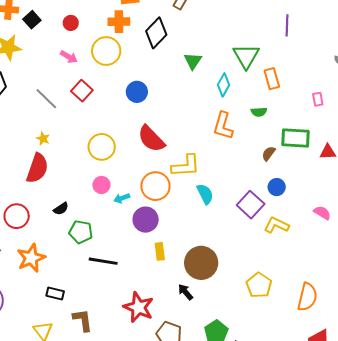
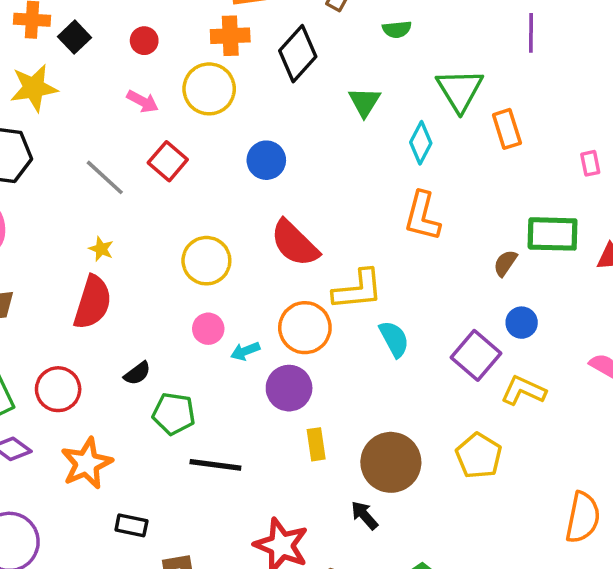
green semicircle: (259, 112) -> (397, 29), moved
yellow pentagon: (259, 285) -> (479, 456), moved

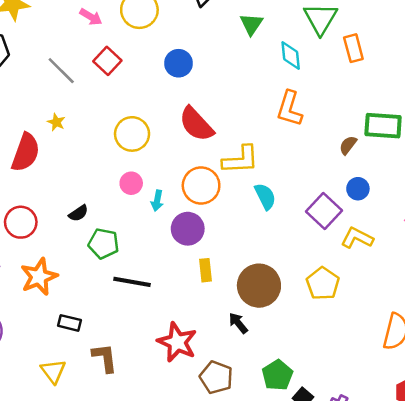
cyan diamond: (421, 143) -> (291, 56), turned -36
red semicircle: (93, 302) -> (26, 152), moved
cyan arrow: (245, 351) -> (157, 201), turned -60

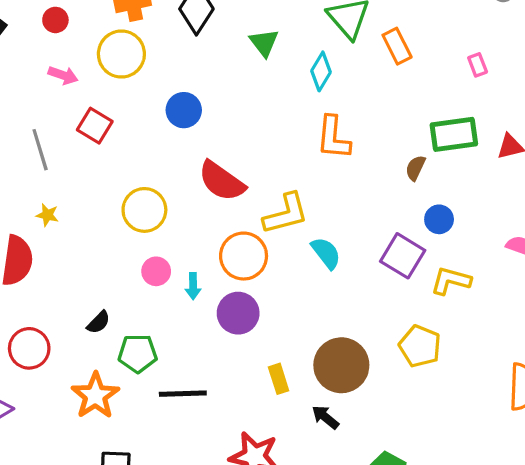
cyan diamond: (291, 56) -> (321, 71), turned 48
gray line: (61, 71) -> (40, 150), turned 40
yellow rectangle: (206, 270) -> (279, 379), moved
orange star: (39, 277) -> (95, 396), moved

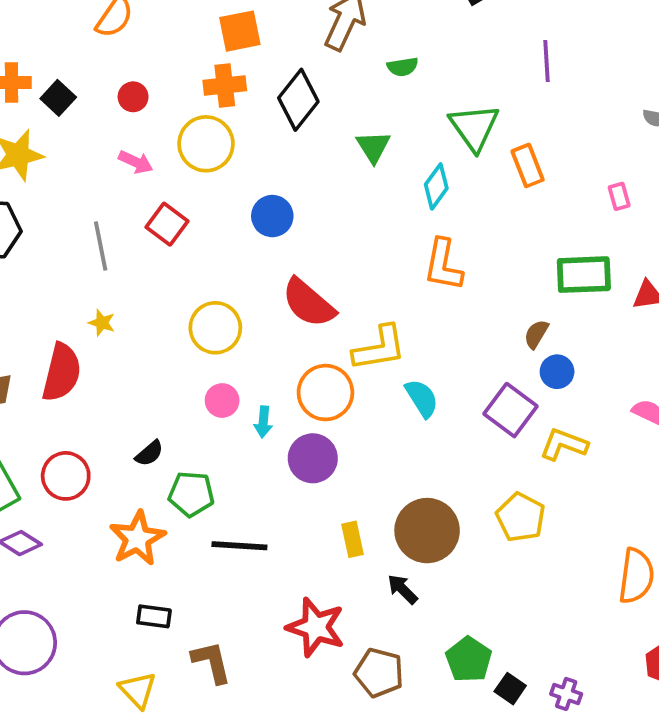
brown semicircle: (415, 168) -> (536, 334), moved

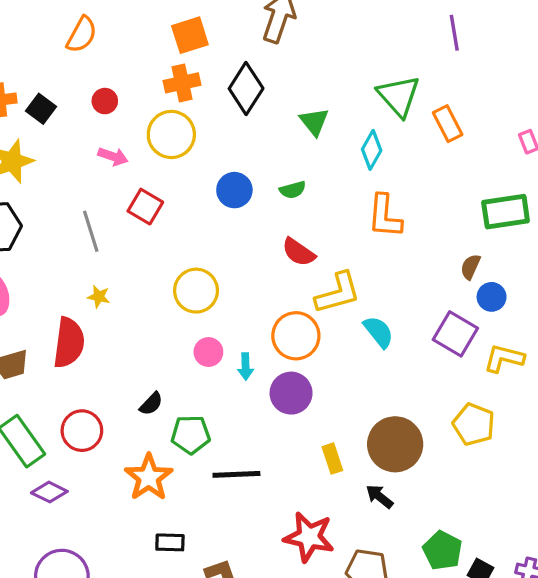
green semicircle: (403, 67) -> (293, 190), moved
red semicircle: (308, 303) -> (299, 252), moved, size x0.7

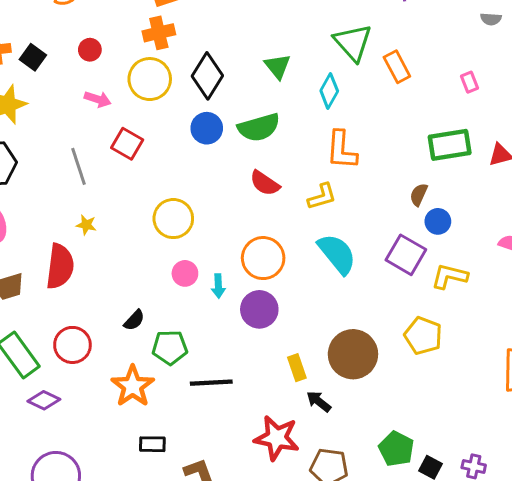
black diamond: (246, 88) -> (207, 76), moved
green semicircle: (293, 190) -> (259, 127), size x1.8
yellow L-shape: (338, 293) -> (322, 196), moved, size x0.7
cyan semicircle: (379, 332) -> (337, 254), size x1.4
black arrow: (380, 497) -> (319, 401), moved

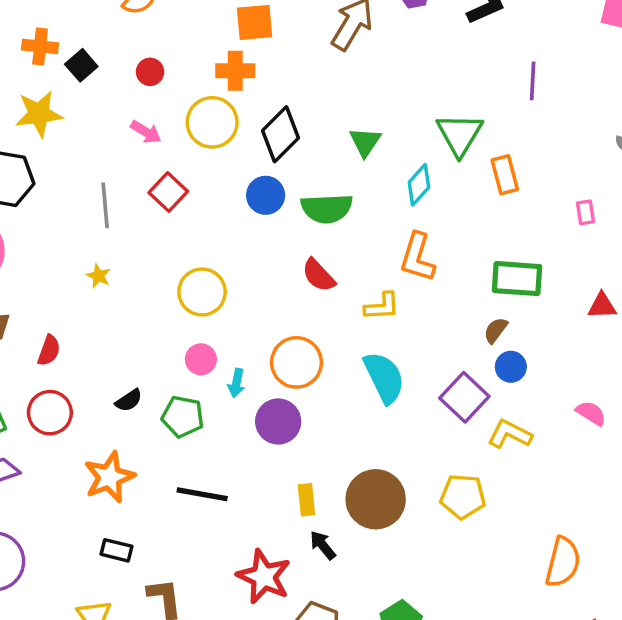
green rectangle: (450, 145) -> (517, 279), moved
red semicircle: (60, 266) -> (49, 350), moved, size x0.6
yellow pentagon: (423, 336) -> (463, 496), turned -30
green pentagon: (170, 347) -> (183, 417), moved

